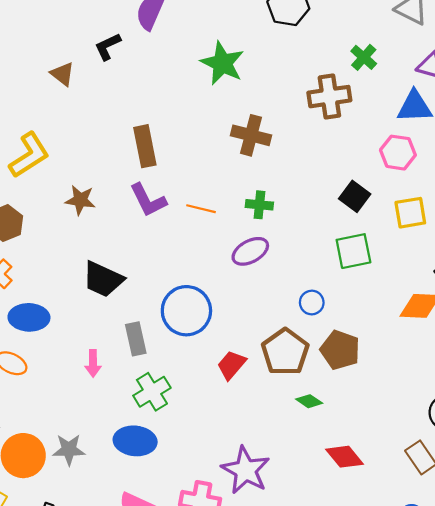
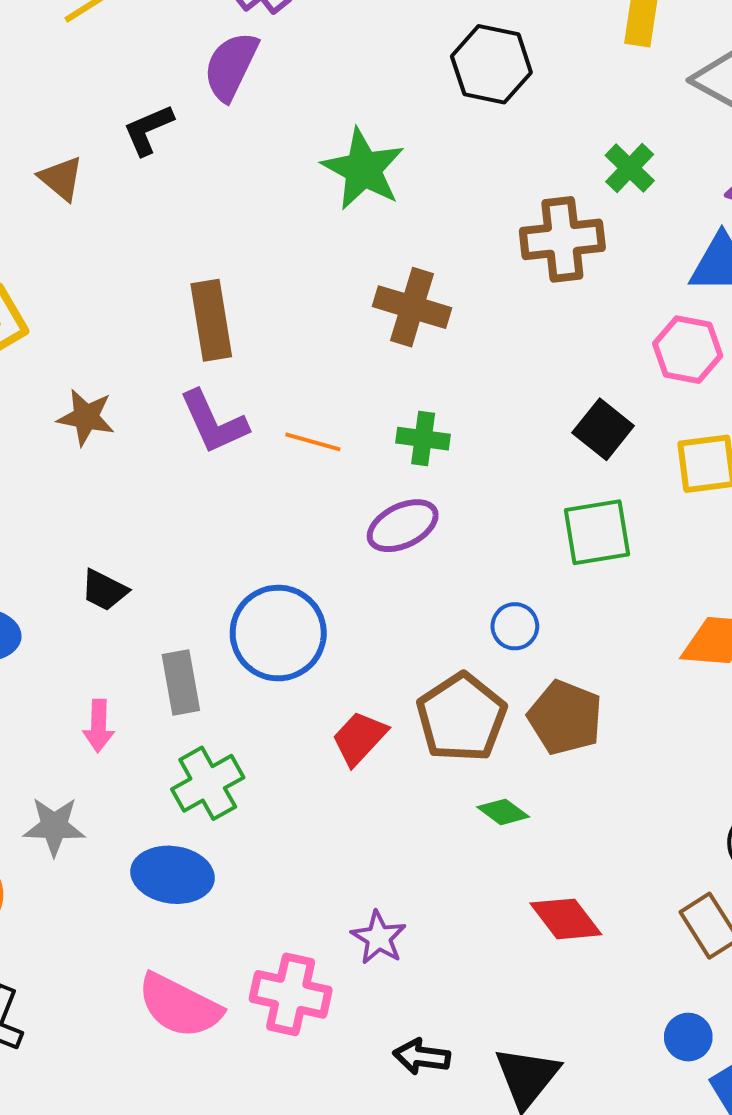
black trapezoid: (103, 279) -> (104, 590), moved, size x0.6
gray star: (69, 450) -> (54, 826), moved
purple star: (246, 470) -> (379, 938), size x0.6

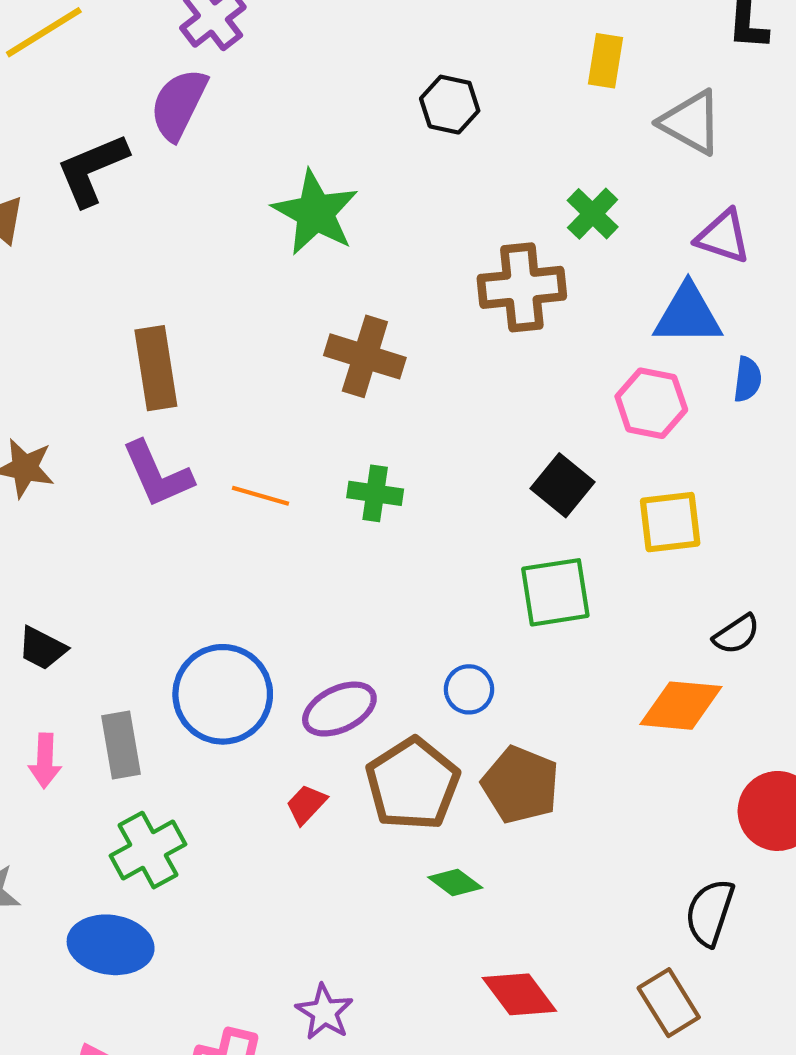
black hexagon: (491, 64) -> (450, 105), size x0.7
black L-shape: (148, 130) -> (92, 170), size x1.4
purple ellipse: (403, 526) -> (339, 709), moved
pink arrow: (99, 726) -> (45, 761), moved
red trapezoid: (359, 738) -> (306, 804), size x0.7

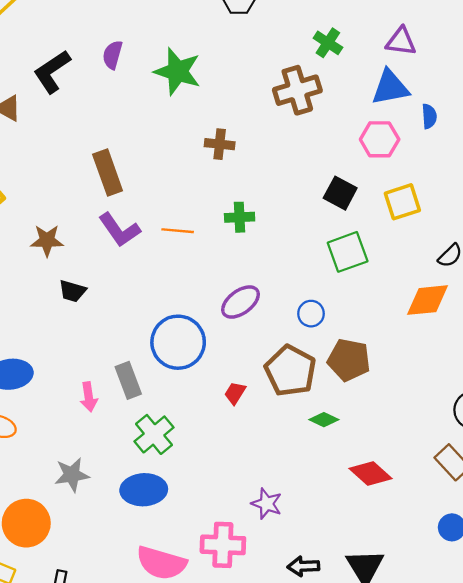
purple semicircle: (179, 104) -> (113, 55), moved, size x0.7
brown cross: (365, 356) -> (220, 144), size x0.7
black trapezoid: (42, 648) -> (72, 291), moved
purple ellipse: (339, 709) -> (240, 302), moved

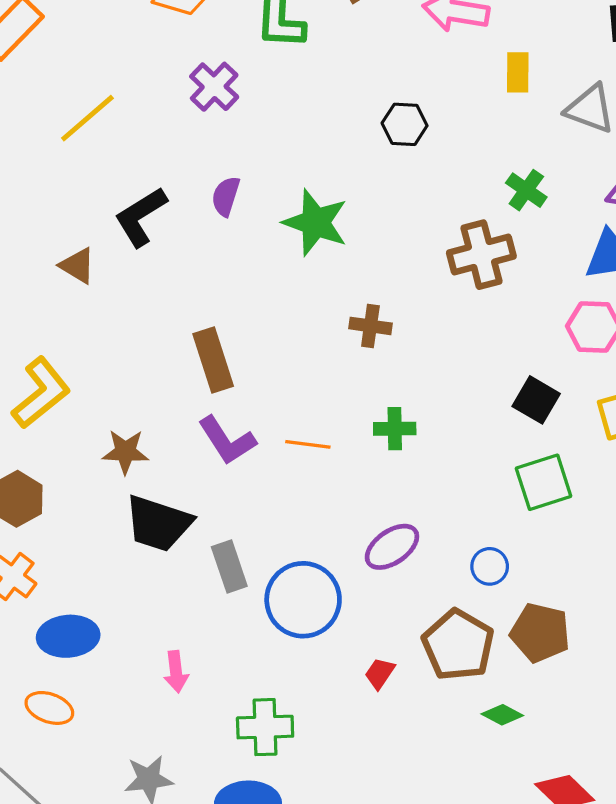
black trapezoid: (72, 291) -> (158, 523), size x1.8
gray rectangle: (128, 380) -> (229, 566), moved
green cross: (154, 434) -> (265, 727), turned 36

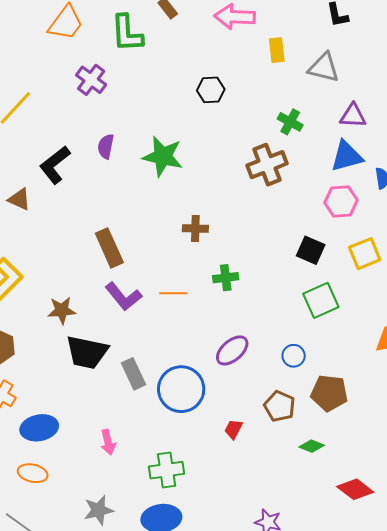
brown cross: (370, 326) -> (195, 228), moved
brown pentagon: (458, 645) -> (280, 406), size x0.7

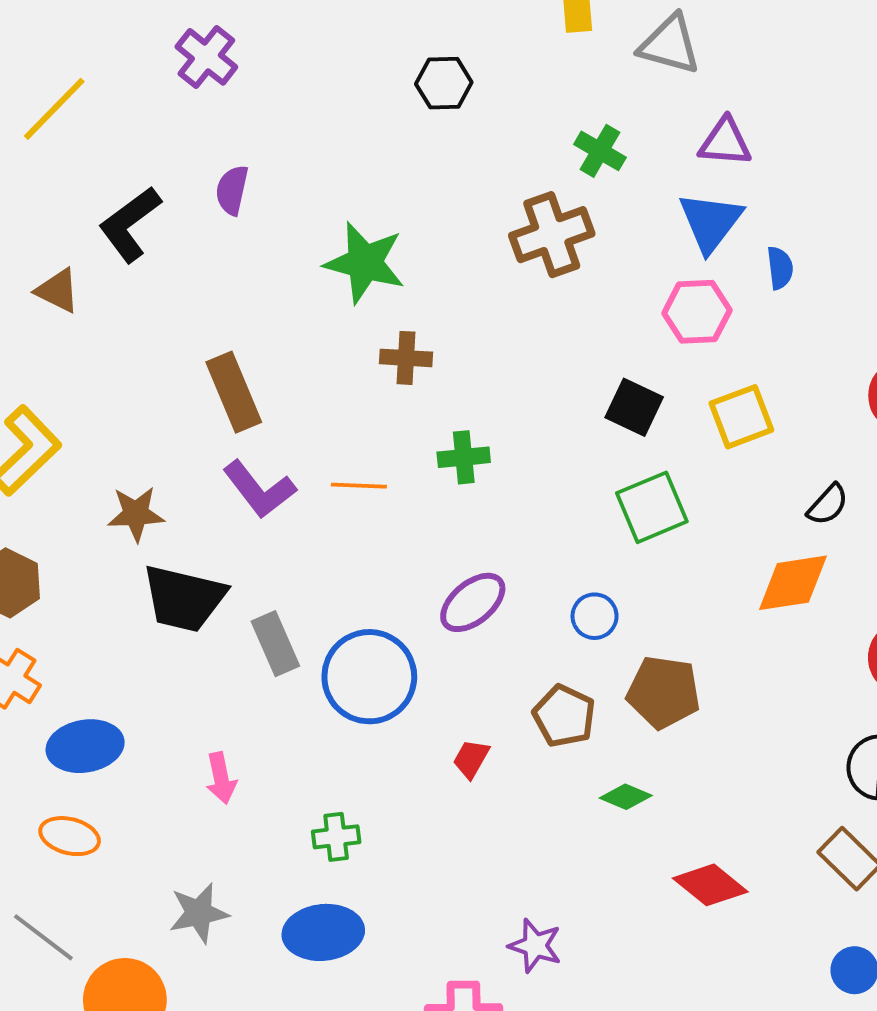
green star: (163, 156) -> (365, 263), moved
blue triangle: (347, 156) -> (710, 222), turned -39
green cross: (167, 470) -> (336, 837), size x0.7

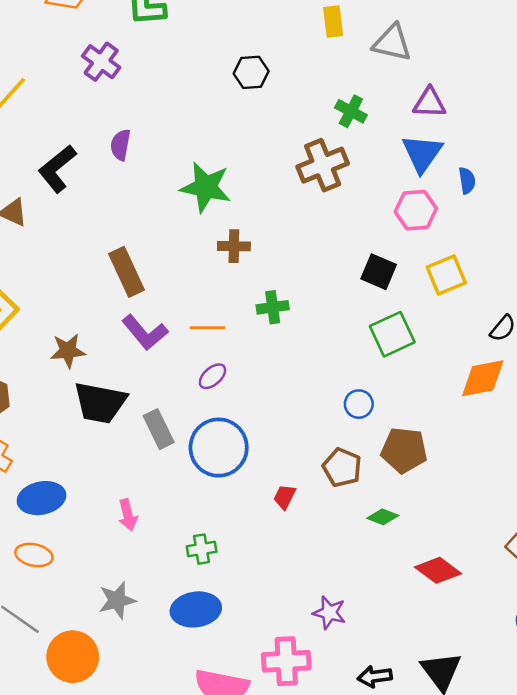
purple ellipse: (473, 602) -> (212, 376), moved, size x0.7

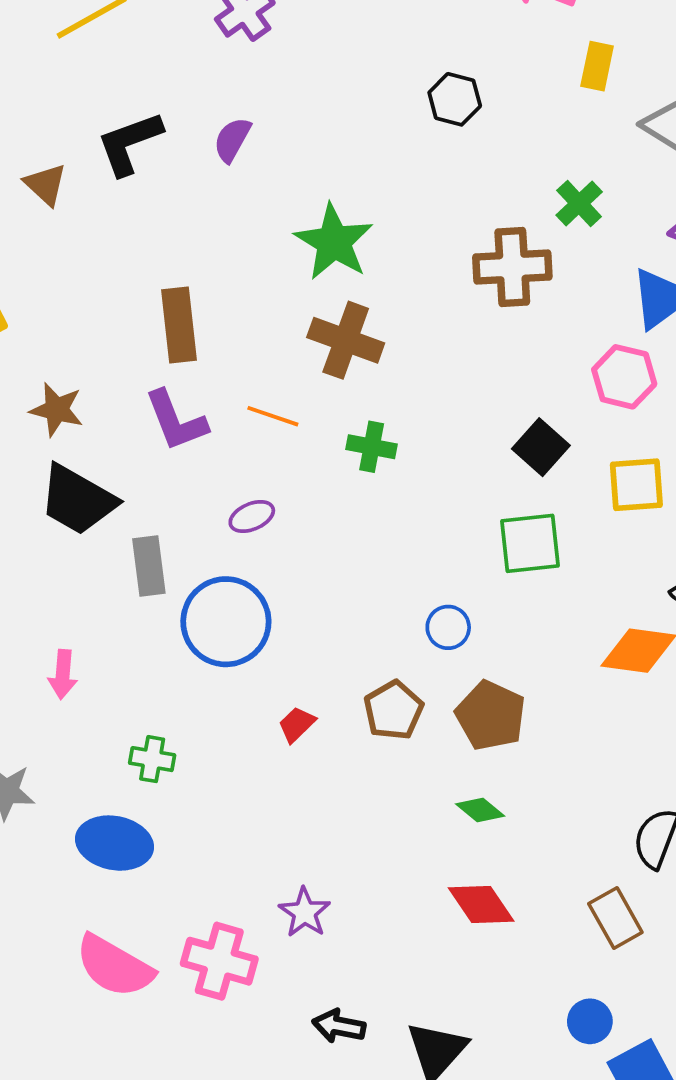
brown cross: (234, 246) -> (346, 340), size x1.5
orange line: (207, 328) -> (273, 416), moved
green diamond: (383, 517) -> (480, 810), moved

